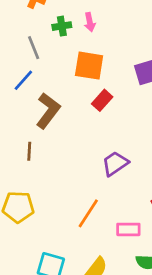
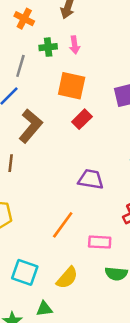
gray line: (34, 48) -> (20, 66), turned 35
purple trapezoid: (115, 164) -> (91, 179), turned 40

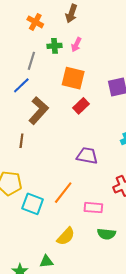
pink arrow: (75, 45) -> (76, 45), turned 32
cyan square: (25, 272) -> (33, 204), moved

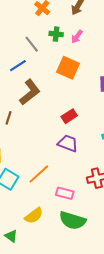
gray line: (31, 61) -> (32, 44), turned -66
red rectangle: (81, 106) -> (69, 116), moved
green semicircle: (106, 234) -> (72, 220), size x1.5
green triangle: (46, 261) -> (11, 236), turned 32

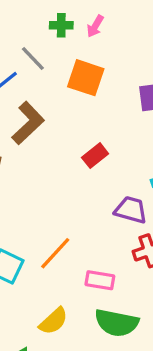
gray line: (32, 44) -> (33, 59), moved
purple trapezoid: (68, 143) -> (131, 210), moved

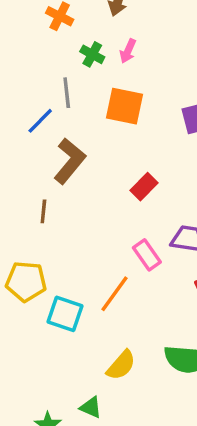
green cross: (61, 25) -> (92, 54), turned 35
gray line: (33, 59) -> (67, 93), turned 44
pink rectangle: (100, 280) -> (147, 255), moved, turned 52

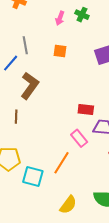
green cross: (92, 54) -> (82, 15), moved
orange square: (125, 106) -> (60, 51), size x0.6
red rectangle: (144, 187) -> (86, 110), moved, turned 56

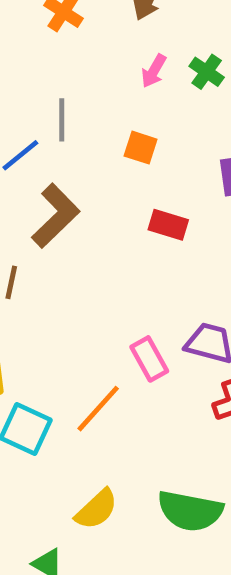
red rectangle: (86, 110) -> (168, 225), moved

